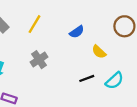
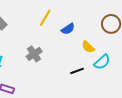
yellow line: (35, 24) -> (45, 18), moved
cyan semicircle: (114, 81) -> (102, 62), moved

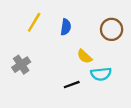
blue semicircle: (68, 29) -> (66, 27), moved, turned -48
cyan semicircle: (102, 62) -> (101, 74), turned 36

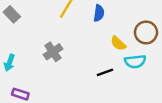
brown circle: (112, 29) -> (146, 32), moved

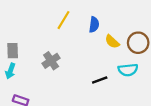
gray rectangle: (12, 14) -> (13, 51), moved, turned 42
yellow semicircle: (118, 43) -> (112, 42), moved

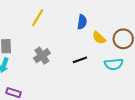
yellow line: (64, 20) -> (38, 18), moved
black line: (100, 80) -> (80, 60), moved

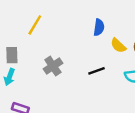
yellow line: (38, 18) -> (35, 25), moved

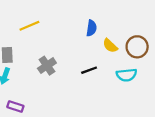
yellow line: (35, 25) -> (29, 26), turned 36

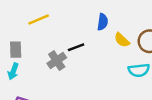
black line: (89, 70) -> (76, 47), moved

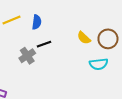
blue semicircle: (103, 22) -> (37, 22), moved

